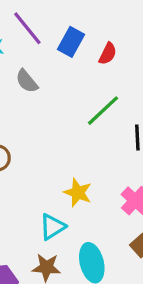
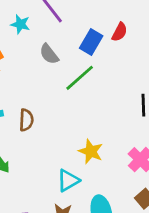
blue rectangle: (71, 42) -> (91, 42), moved
green line: (103, 111) -> (80, 78), moved

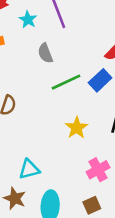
blue rectangle: (91, 42) -> (100, 80), moved
yellow star: (91, 151) -> (77, 128), moved

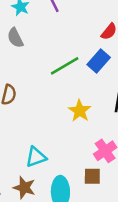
gray semicircle: (45, 53) -> (15, 38), moved
brown square: (92, 205) -> (92, 176), moved, turned 30

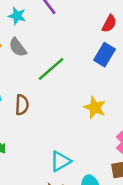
green line: (65, 66) -> (51, 69), moved

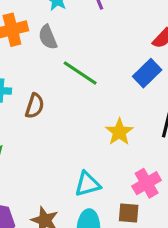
green line: (51, 69) -> (80, 73), turned 60
cyan triangle: (60, 161) -> (87, 184), moved

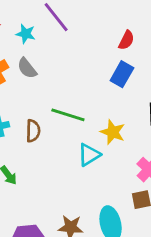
green line: (80, 73) -> (68, 115), moved
cyan triangle: (87, 184) -> (89, 155), moved

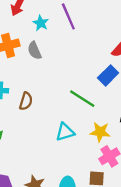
green line: (68, 115) -> (82, 99), moved
yellow star: (113, 132) -> (100, 132), moved, turned -30

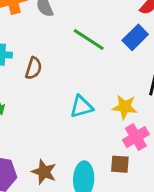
green line: (82, 99) -> (89, 40), moved

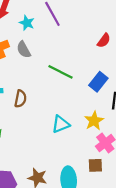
blue rectangle: (135, 37) -> (98, 82), moved
yellow star: (125, 107) -> (94, 121), turned -30

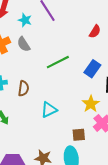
green line: (60, 72) -> (58, 62), turned -50
cyan triangle: (61, 124) -> (49, 110), moved
brown square: (95, 165) -> (79, 135), moved

